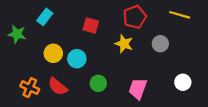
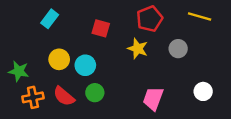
green star: (17, 34) -> (19, 71), moved
green circle: (98, 83) -> (95, 93), moved
orange cross: (30, 88) -> (33, 97), turned -36

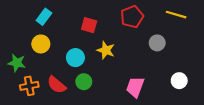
yellow star: (138, 49) -> (106, 50), moved
yellow circle: (59, 59) -> (41, 44), moved

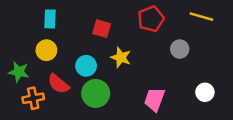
cyan rectangle: (44, 17) -> (50, 19), turned -35
green circle: (84, 82) -> (96, 93), size x1.5
red semicircle: (57, 85) -> (58, 84), moved

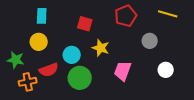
red semicircle: (58, 84) -> (49, 70), turned -60
white circle: (205, 92) -> (166, 70), moved
pink trapezoid: (154, 99) -> (123, 71), moved

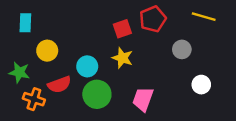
cyan rectangle: (42, 16) -> (25, 23), moved
red square: (85, 24) -> (122, 29), moved, turned -35
pink trapezoid: (123, 71) -> (143, 99), moved
orange cross: (28, 82) -> (34, 99), turned 30

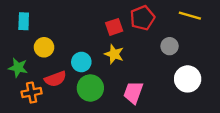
white circle: (201, 85) -> (188, 79), size x1.5
orange cross: (34, 99) -> (32, 93), turned -30

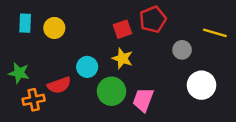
yellow line: (190, 16) -> (215, 33), moved
yellow circle: (44, 47) -> (54, 28), moved
green circle: (90, 88) -> (111, 91), moved

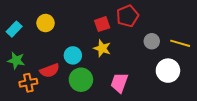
cyan rectangle: (25, 23) -> (14, 29), moved, turned 42
yellow line: (215, 33) -> (180, 43), moved
green circle: (111, 91) -> (81, 80), moved

